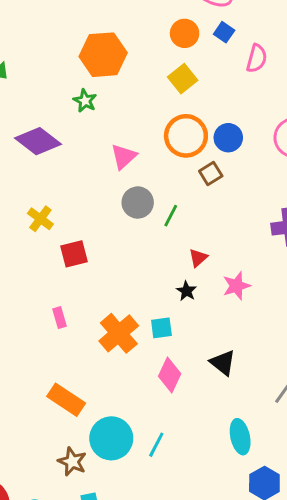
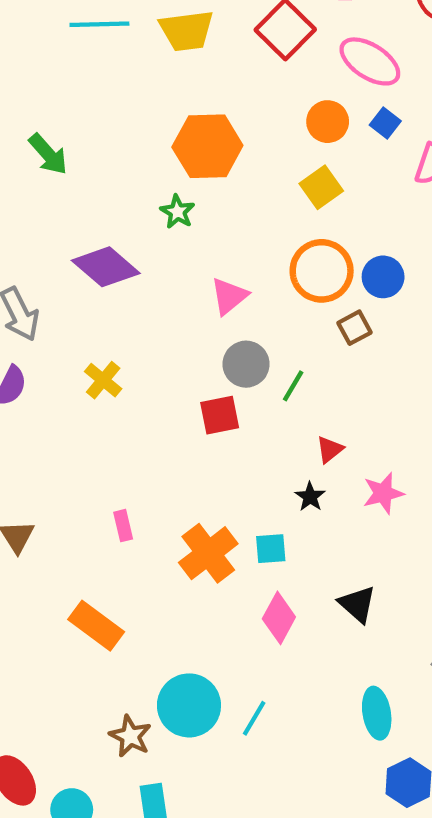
red square: (74, 254) -> (220, 415), moved
orange rectangle: (66, 400) -> (96, 626), moved

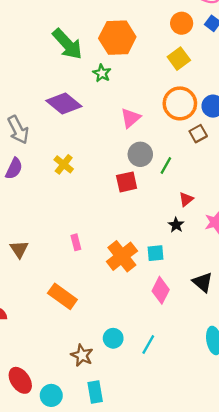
green arrow: (48, 154) -> (67, 44), moved, size x1.4
cyan circle: (189, 705) -> (113, 338), size x0.6

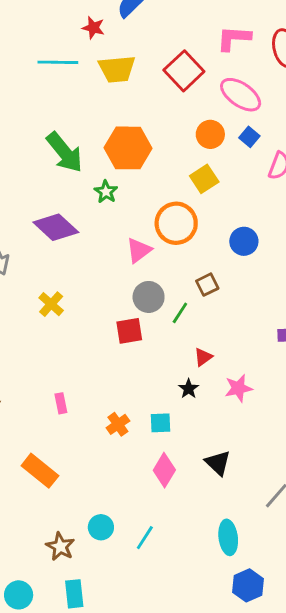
orange circle: (180, 103) -> (176, 223), moved
brown square: (198, 134) -> (207, 285), moved
orange cross: (122, 256) -> (118, 424), size x0.6

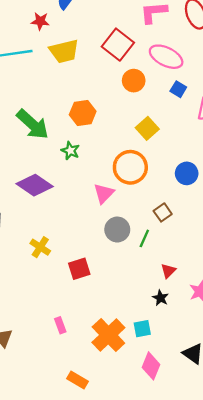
orange circle: (210, 134) -> (134, 81), moved
orange hexagon: (128, 148) -> (83, 113), size x0.7
red square: (129, 331) -> (79, 269), moved
orange cross: (118, 424) -> (108, 335), size x1.8
orange rectangle: (40, 471) -> (77, 380), moved, size x0.7

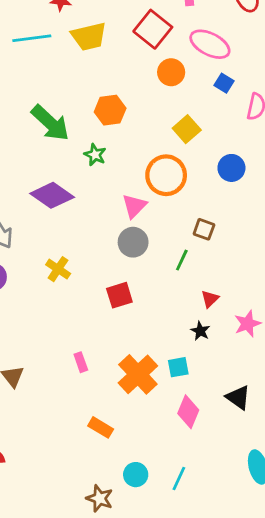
blue circle: (187, 173) -> (231, 168), moved
brown square: (163, 212) -> (204, 229), turned -36
gray circle: (117, 230) -> (133, 242), moved
red square: (79, 269) -> (119, 295), moved

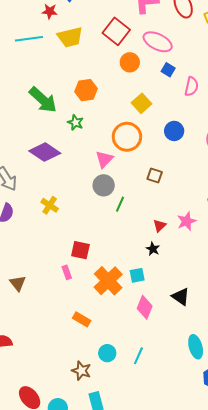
green line: (182, 260) -> (120, 204), moved
red square: (119, 295) -> (80, 250), moved, turned 30
pink star: (248, 324) -> (187, 221), moved

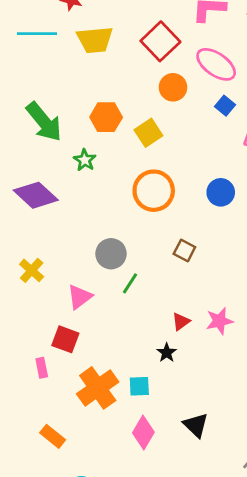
yellow square: (142, 103) -> (148, 133), moved
pink triangle: (104, 159) -> (80, 297), moved

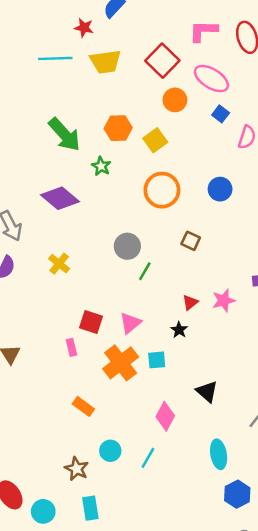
pink triangle: (80, 297) -> (130, 323), moved
pink diamond: (143, 433) -> (165, 416), moved

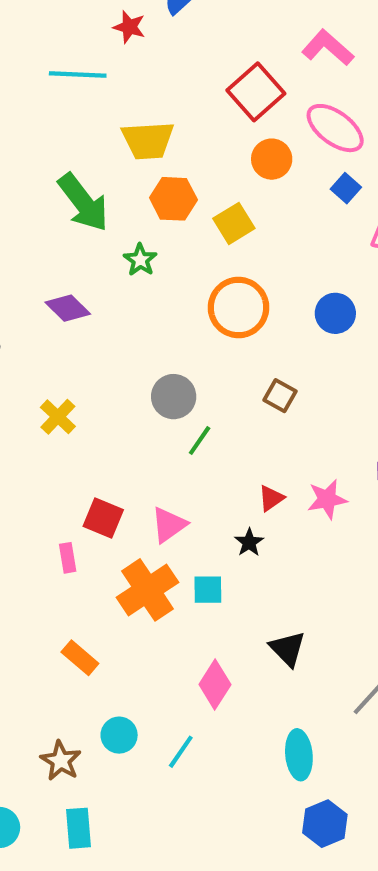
pink L-shape: (203, 31) -> (328, 48), turned 36
yellow trapezoid: (106, 62) -> (148, 140), moved
purple diamond: (60, 198) -> (68, 308), size x0.7

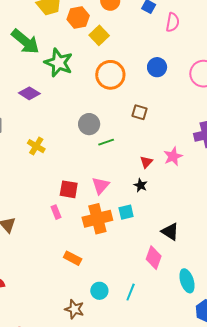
orange hexagon: (173, 199) -> (78, 18), moved
green star: (140, 260) -> (59, 63), size x1.8
green line: (200, 440) -> (106, 142), turned 49
orange cross: (147, 590) -> (97, 219), turned 32
pink diamond: (215, 685) -> (154, 258), moved

